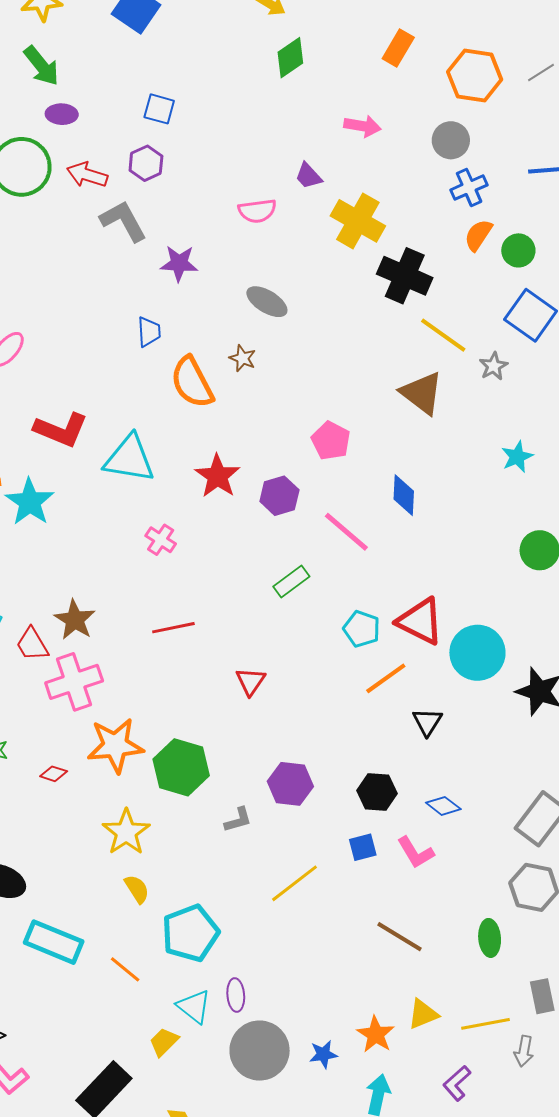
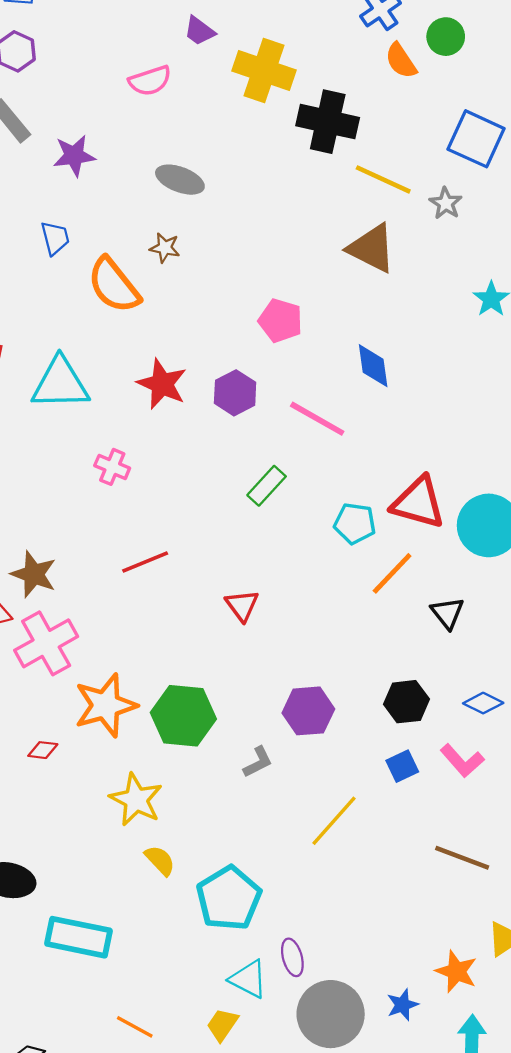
orange semicircle: (478, 235) -> (401, 61), turned -56
green circle: (518, 250) -> (446, 37), moved
orange line: (125, 969) -> (135, 1027), moved

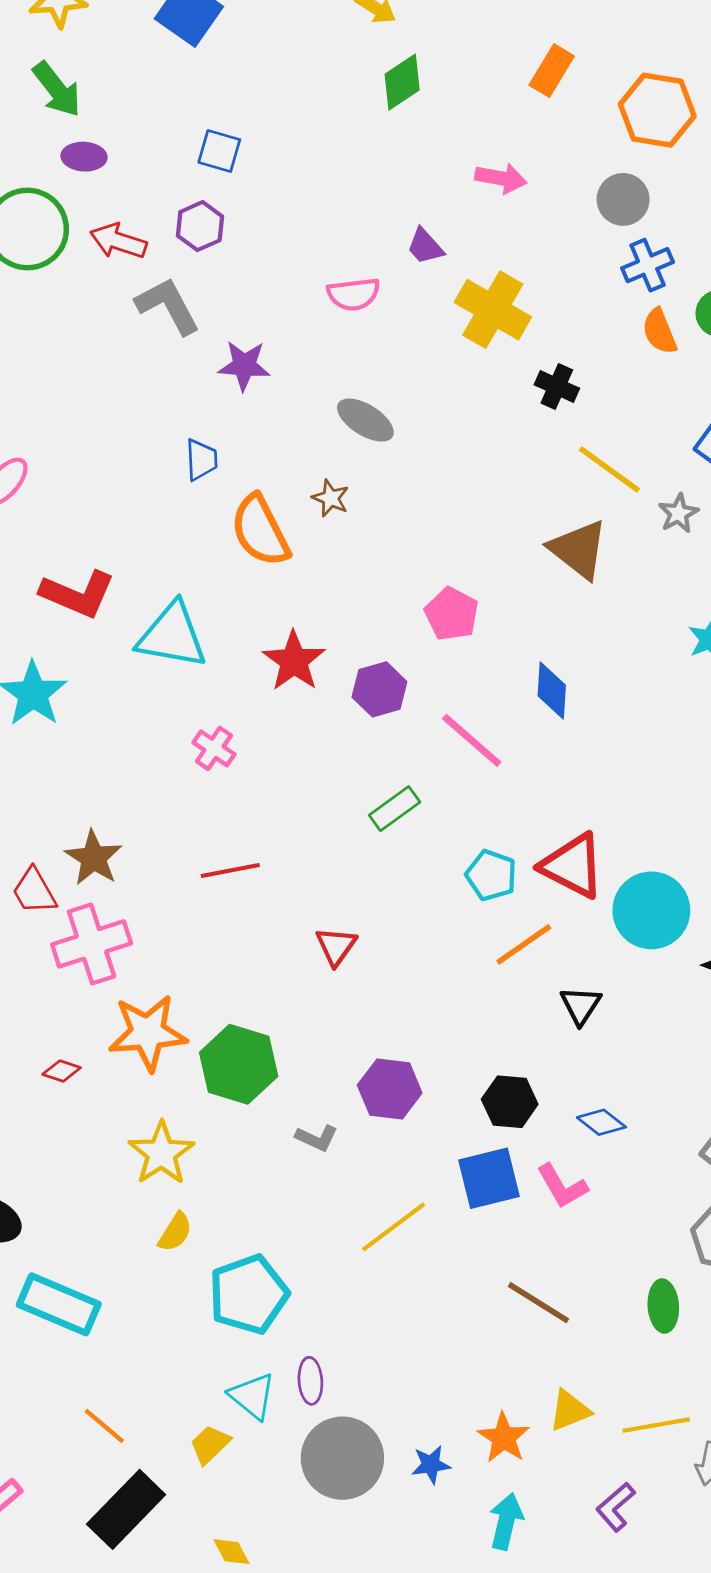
black cross: (328, 122) -> (557, 387), size x0.6
gray L-shape: (258, 762) -> (317, 1138), turned 40
blue square: (402, 766) -> (489, 1178), size x1.6
yellow semicircle: (160, 860) -> (175, 1232), turned 64

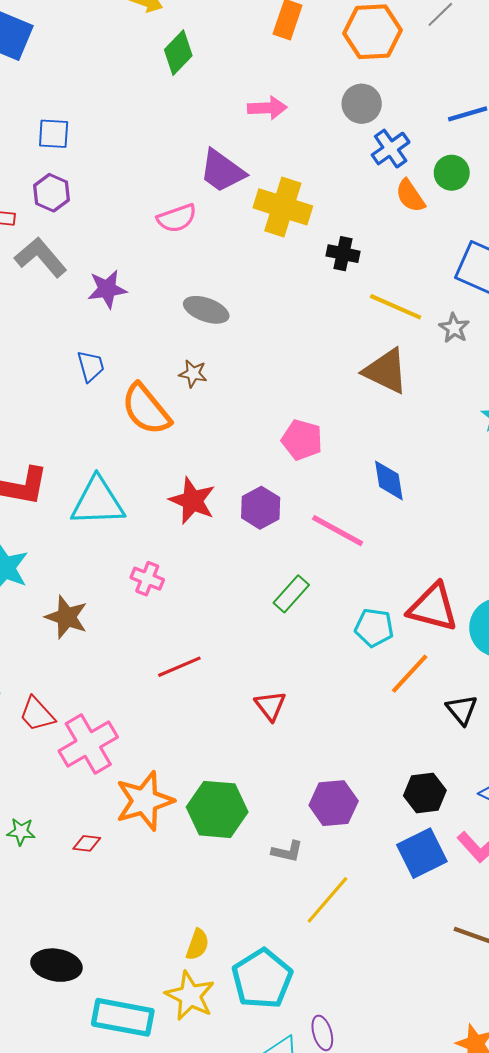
purple trapezoid: (425, 246) -> (222, 171), size x1.6
brown star: (94, 858) -> (67, 617), moved
yellow star: (161, 1153) -> (190, 996), moved
yellow line: (394, 1227) -> (327, 900), moved

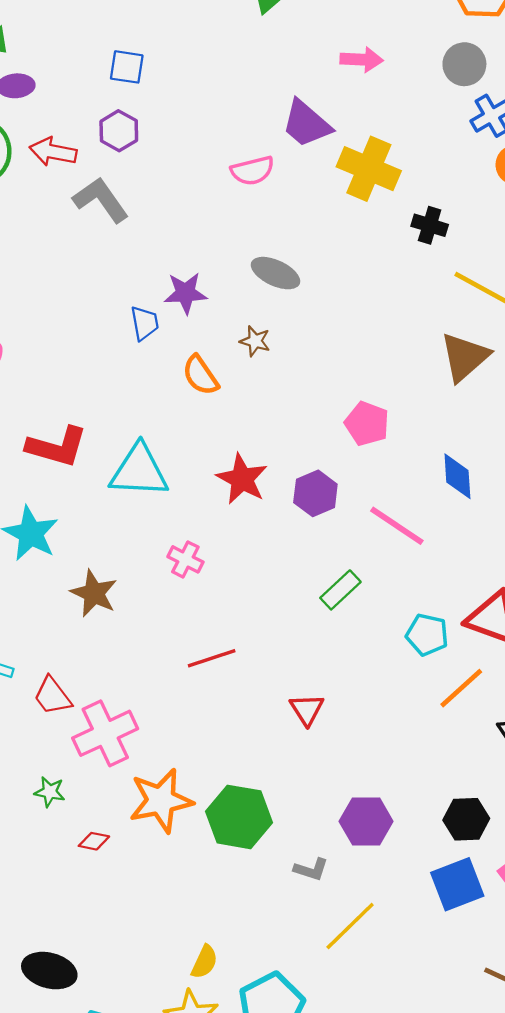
purple star: (107, 289) -> (186, 293), moved
brown triangle: (386, 371) -> (465, 357), turned 48
orange semicircle: (146, 409) -> (200, 375), size x0.7
green star: (21, 832) -> (50, 792), moved

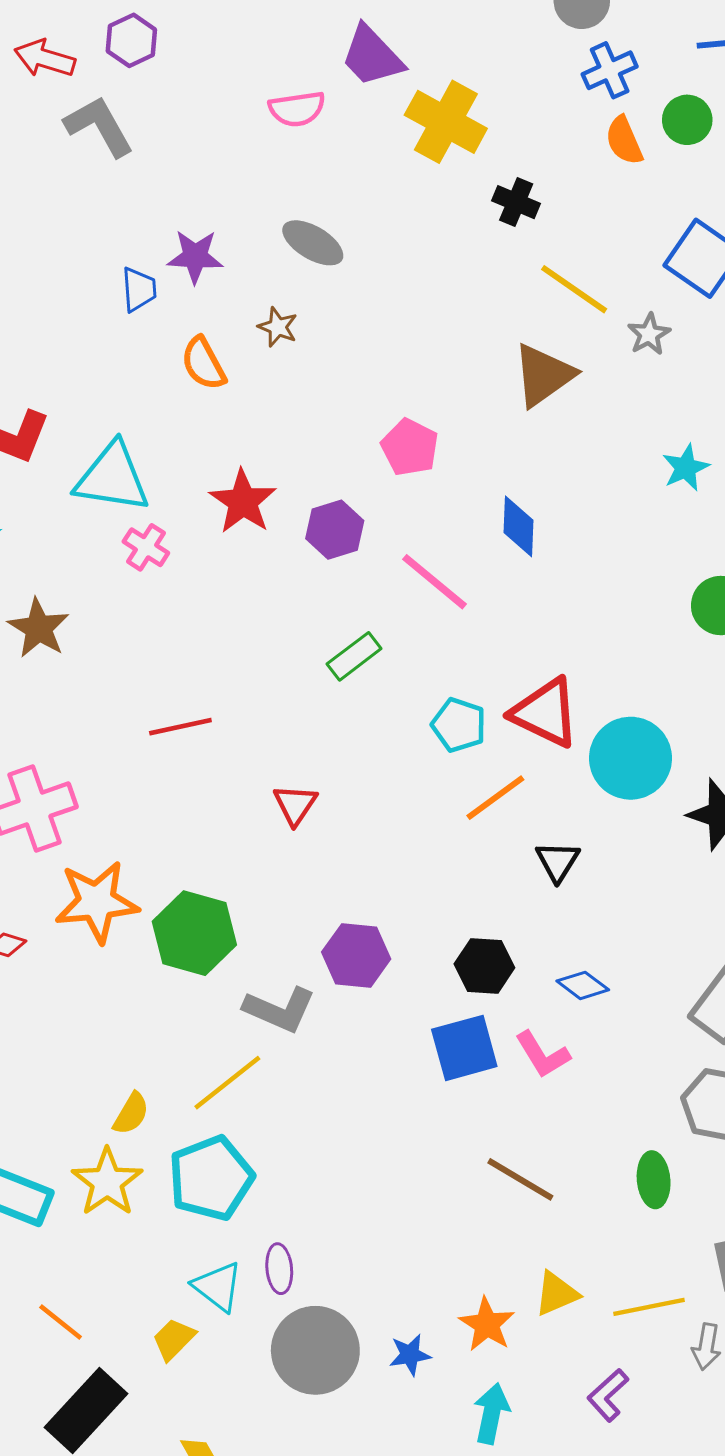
pink cross: (185, 559) -> (146, 547), moved
gray L-shape: (311, 869) -> (280, 1010), size x1.6
yellow line: (350, 926) -> (227, 1083), moved

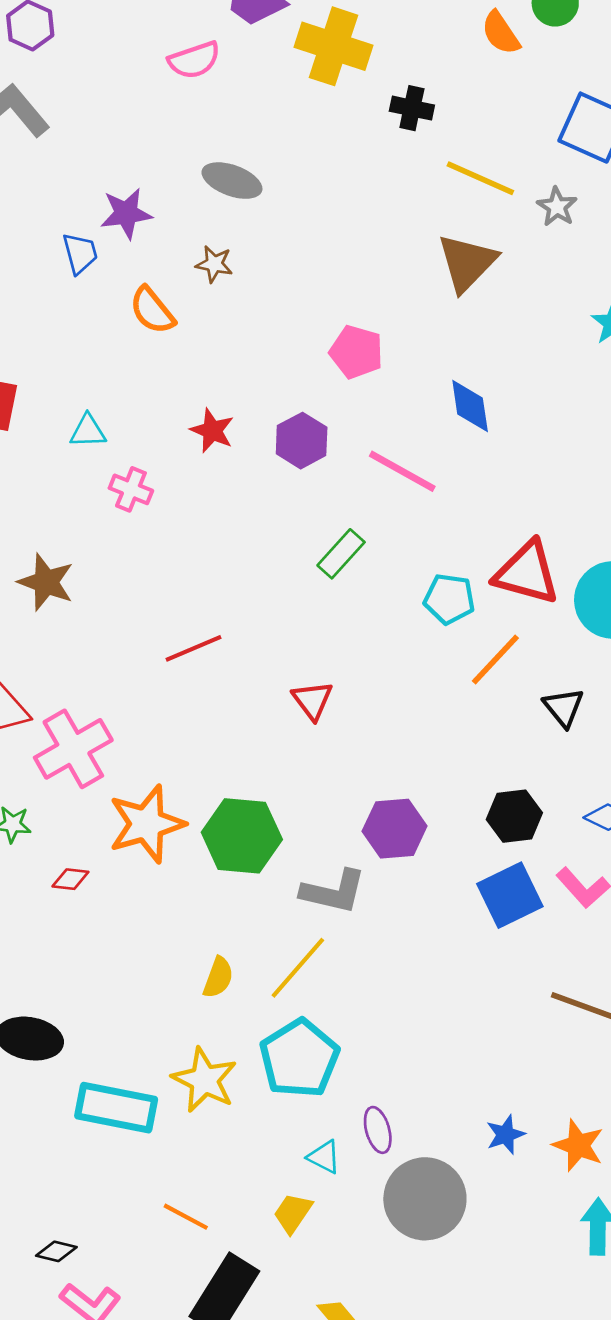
cyan triangle: (112, 478) -> (88, 431), size x0.5
red star: (243, 502) -> (212, 431), size x0.7
yellow semicircle: (131, 1114) -> (218, 977), moved
cyan triangle: (218, 1286) -> (324, 1157), size x0.7
blue star: (410, 1355) -> (505, 1135), moved

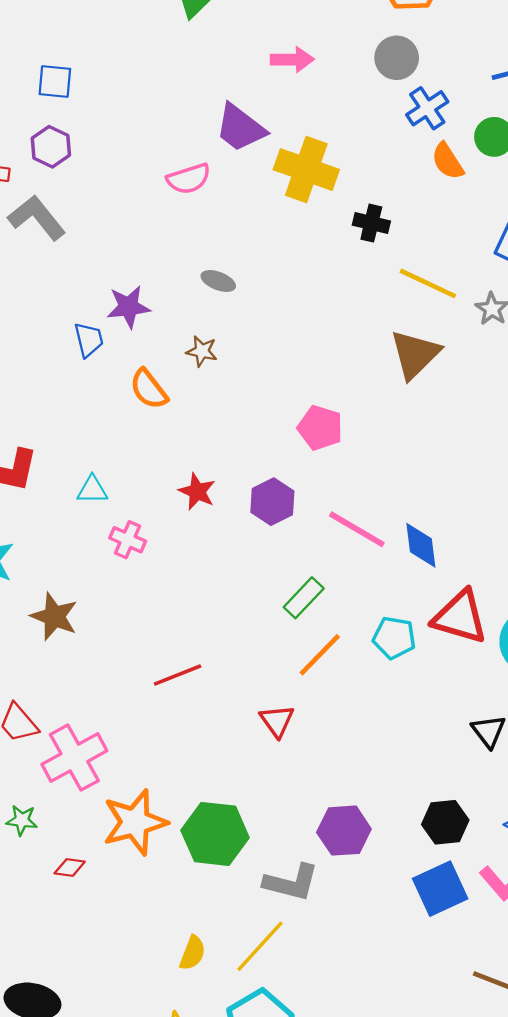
gray ellipse: (232, 181) -> (218, 281), size x0.7
blue diamond: (470, 406) -> (421, 545), moved
orange line: (495, 660) -> (320, 655), moved

